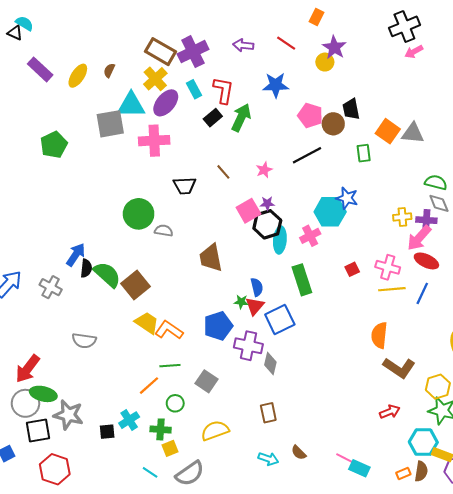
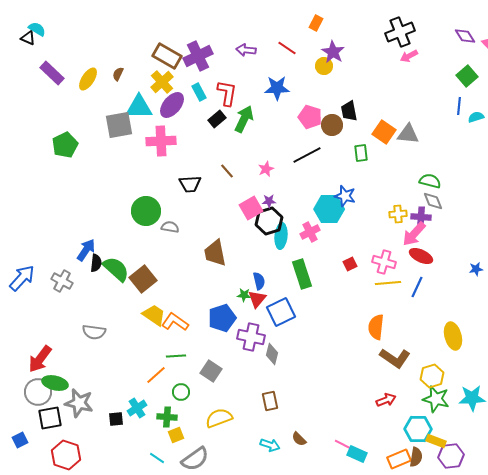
orange rectangle: (403, 473) -> (399, 459), size x1.6

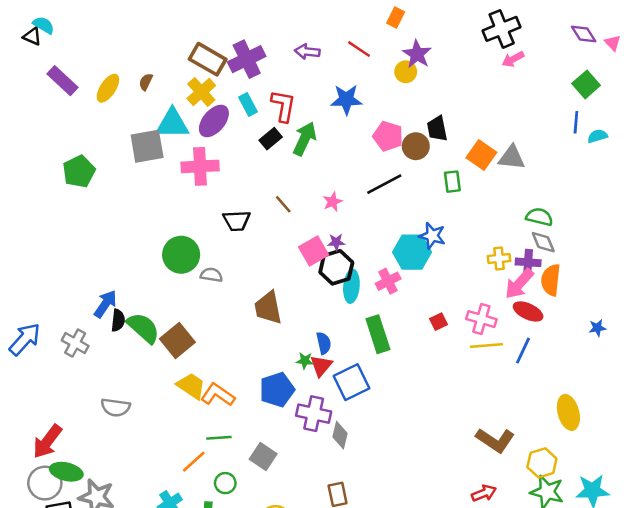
orange semicircle: (376, 327) -> (551, 280), moved

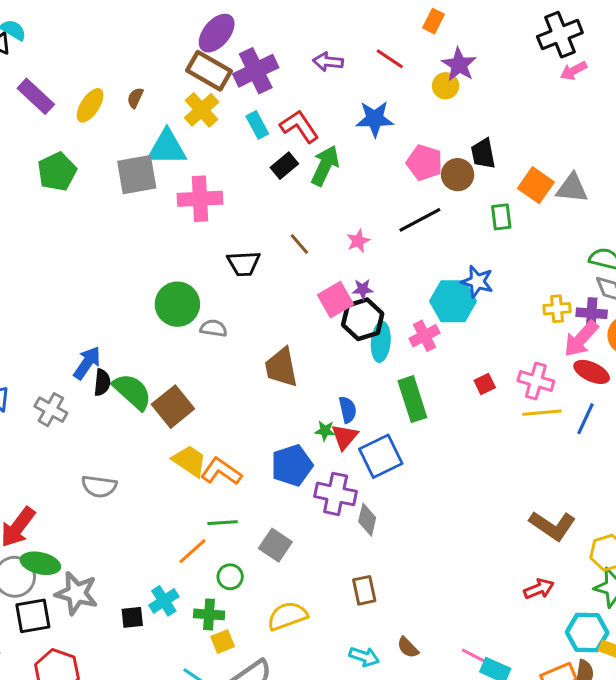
red L-shape: (283, 106) -> (299, 126), turned -44
purple ellipse: (214, 121) -> (217, 33), moved
green pentagon: (79, 171) -> (57, 172), moved

